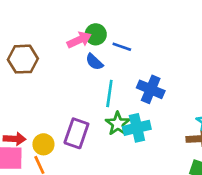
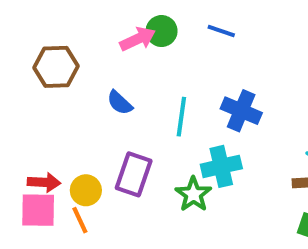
blue line: (122, 47) -> (221, 31), moved
blue semicircle: (94, 62) -> (120, 103), moved
green star: (118, 124) -> (193, 194), moved

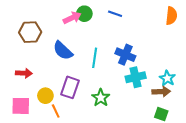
blue semicircle: (120, 103) -> (63, 51), size x1.5
cyan cross: (221, 166) -> (136, 77), moved
red arrow: (44, 182) -> (24, 73), moved
orange line: (80, 220) -> (56, 111), moved

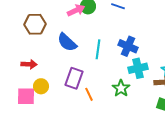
yellow circle: (45, 96) -> (41, 86), moved
green star: (101, 98) -> (121, 88), moved
orange line: (56, 111) -> (89, 94), moved

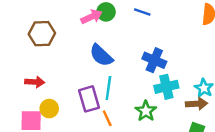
blue semicircle: (67, 42) -> (101, 55), moved
cyan line: (98, 49) -> (108, 88), moved
purple rectangle: (74, 78) -> (89, 99), turned -35

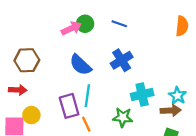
brown hexagon: (42, 34) -> (27, 60), moved
blue cross: (154, 60) -> (122, 60), moved, turned 35
green star: (146, 111) -> (123, 117), turned -30

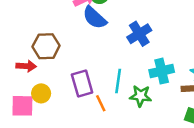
brown hexagon: (27, 60) -> (46, 46), moved
blue semicircle: (80, 65) -> (95, 18), moved
cyan line: (87, 96) -> (118, 81), moved

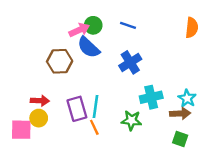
brown hexagon: (46, 46) -> (60, 61), moved
red arrow: (26, 66) -> (40, 101), moved
cyan line: (118, 81) -> (96, 106), moved

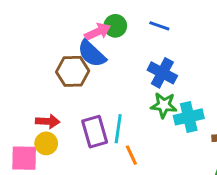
blue semicircle: (89, 47) -> (92, 54), moved
blue cross: (130, 62) -> (162, 73), turned -30
green star: (131, 120) -> (164, 105), moved
orange line: (94, 127) -> (131, 155), moved

